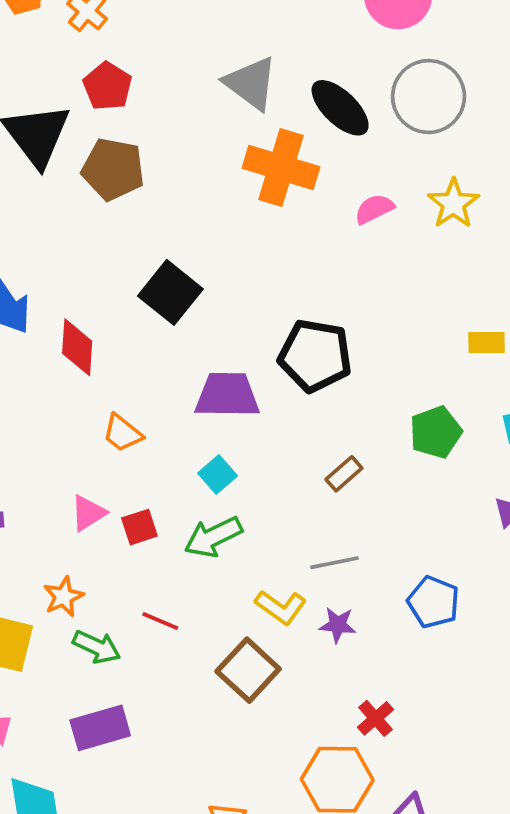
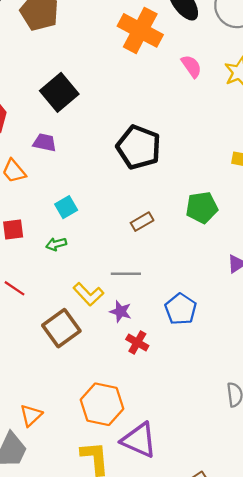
pink semicircle: (374, 209) -> (191, 66), turned 70
purple trapezoid: (227, 395) -> (45, 143), moved, size x0.6
green arrow: (213, 537) -> (56, 244), size x0.6
red cross: (376, 718) -> (137, 343), moved, turned -30

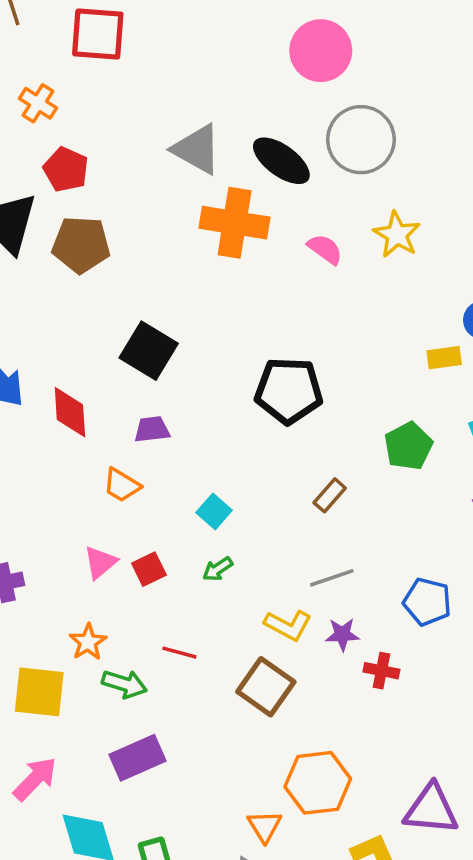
orange hexagon: (102, 404) -> (318, 783), moved

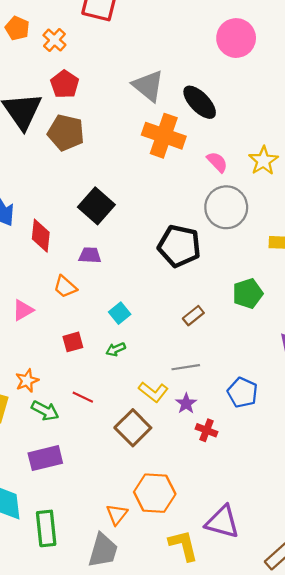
gray circle: (361, 140) -> (226, 207), moved
pink triangle: (100, 563) -> (23, 310), moved
purple star: (342, 634) -> (186, 403), turned 30

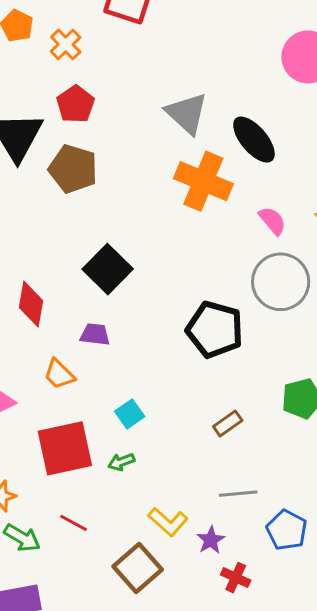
red square: (73, 342) -> (65, 448), size x2.0
gray line: (186, 367) -> (238, 494), moved

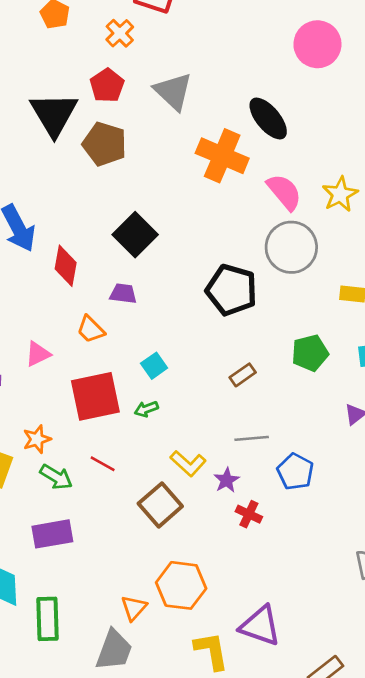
orange cross: (66, 44) -> (120, 33), moved
gray triangle: (187, 113) -> (173, 91), moved
pink semicircle: (272, 221) -> (284, 192), size x1.4

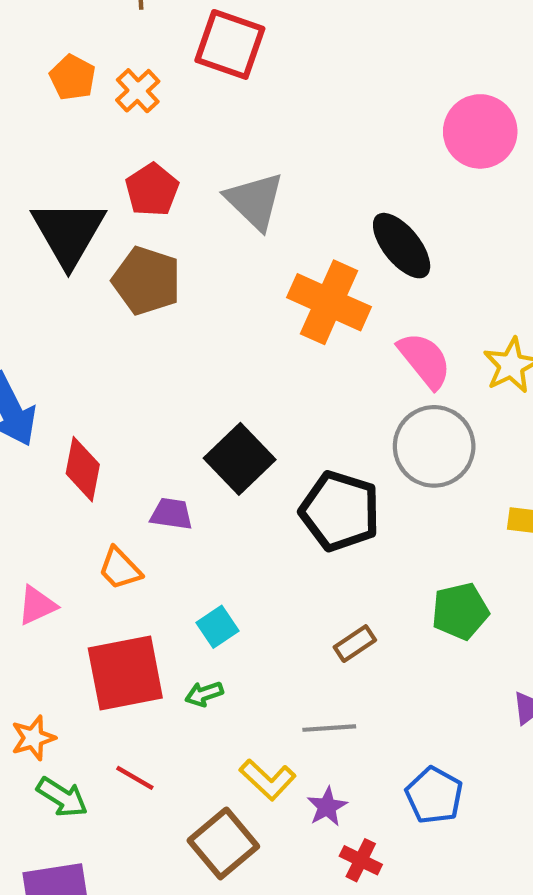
orange cross: (120, 33) -> (138, 91), moved
black square: (135, 235) -> (240, 459), moved
gray line: (252, 438) -> (329, 728), moved

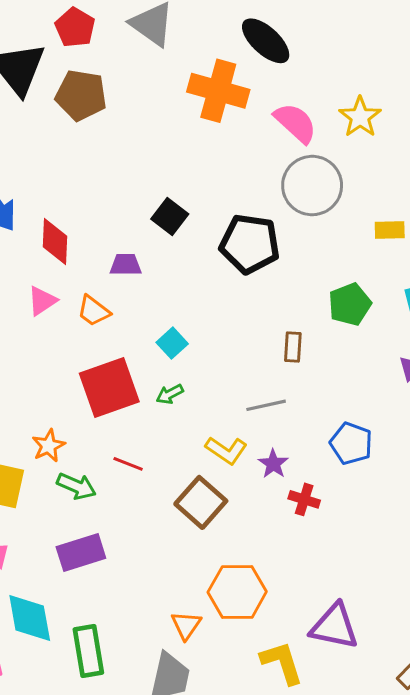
black square: (240, 459) -> (170, 216), size x0.7
pink triangle: (37, 605) -> (42, 301), moved
brown rectangle: (355, 644) -> (293, 347), moved, turned -44

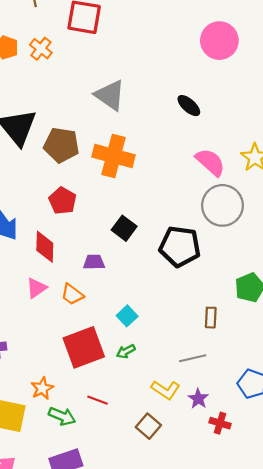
red pentagon: (75, 27) -> (63, 201), moved
black ellipse: (266, 41) -> (189, 106), size x0.7
orange cross: (218, 91) -> (114, 156), moved
brown square: (201, 502) -> (148, 426), size x0.7

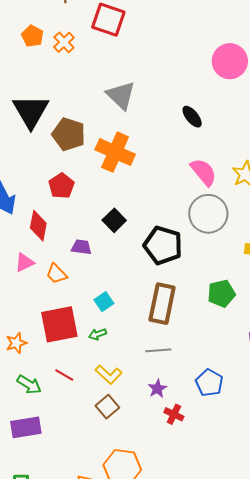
brown rectangle: (211, 318) -> (162, 304), moved, size x2.0
orange star: (42, 388) -> (16, 343), moved
yellow L-shape: (166, 390) -> (109, 375), moved

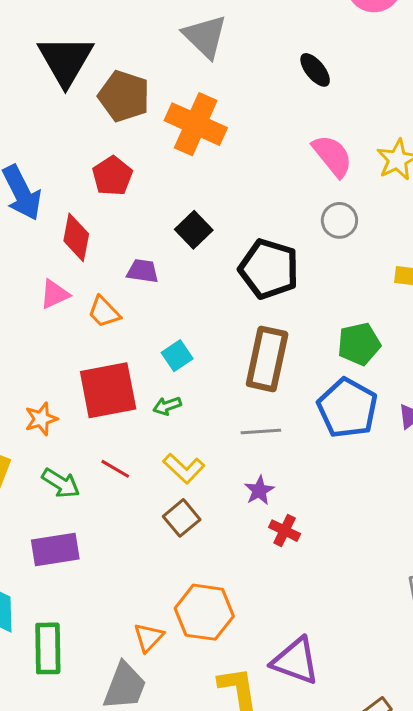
gray circle: (208, 214) -> (339, 220), size x0.6
blue pentagon: (209, 383) -> (347, 408), moved, size x1.4

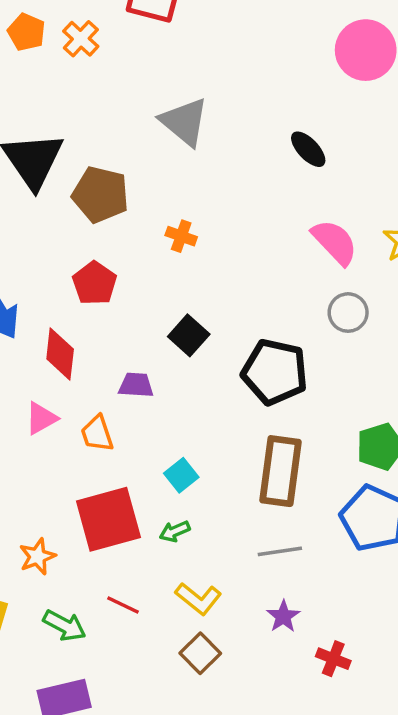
orange cross: (196, 124) -> (181, 236), moved, size x0.5
orange trapezoid: (104, 312) -> (97, 434), turned 30
red cross: (285, 531) -> (333, 659), moved

